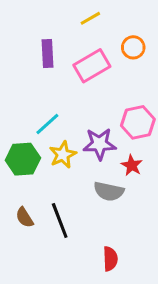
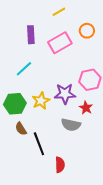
cyan line: (47, 124) -> (24, 69), moved
brown semicircle: (24, 217) -> (21, 129), moved
red semicircle: (110, 259) -> (60, 165), moved

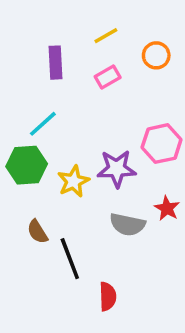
yellow line: (59, 12) -> (106, 36), moved
pink rectangle: (60, 43) -> (108, 77), size x0.6
green hexagon: (15, 104) -> (27, 165), moved
red star: (86, 108) -> (167, 208), moved

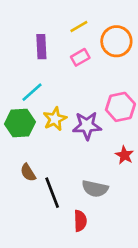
orange circle: (156, 55) -> (116, 41), size x1.5
yellow star: (73, 181) -> (55, 119), moved
gray semicircle: (127, 224) -> (95, 189), moved

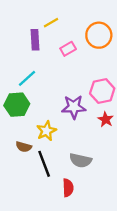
yellow line: (79, 27) -> (51, 23), moved
yellow star: (55, 119) -> (46, 131), moved
red star: (124, 155) -> (106, 119), moved
brown semicircle: (28, 173) -> (24, 147), turned -42

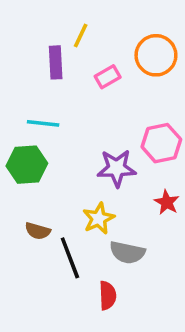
yellow line: (51, 23) -> (81, 36), turned -35
cyan line: (27, 78) -> (43, 123), turned 48
red star: (106, 119) -> (167, 202), moved
yellow star: (46, 131) -> (99, 218), moved

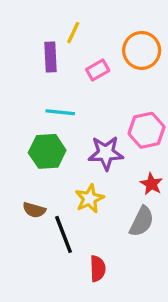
cyan line: (43, 123) -> (60, 112), moved
green hexagon: (27, 165) -> (47, 151), moved
gray semicircle: (127, 252) -> (142, 221), moved, turned -76

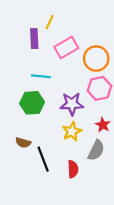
orange circle: (142, 50) -> (96, 59), moved
pink rectangle: (98, 70) -> (66, 47), size x1.5
yellow star: (90, 199) -> (72, 132), moved
red semicircle: (98, 269) -> (73, 169), moved

